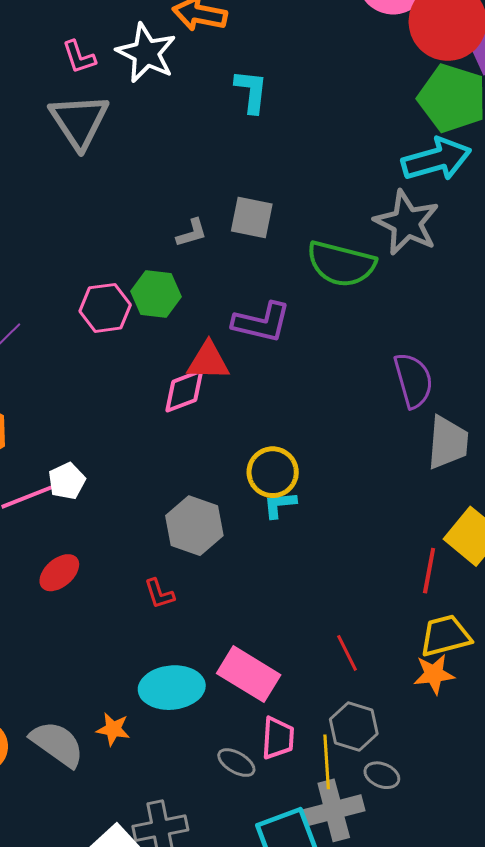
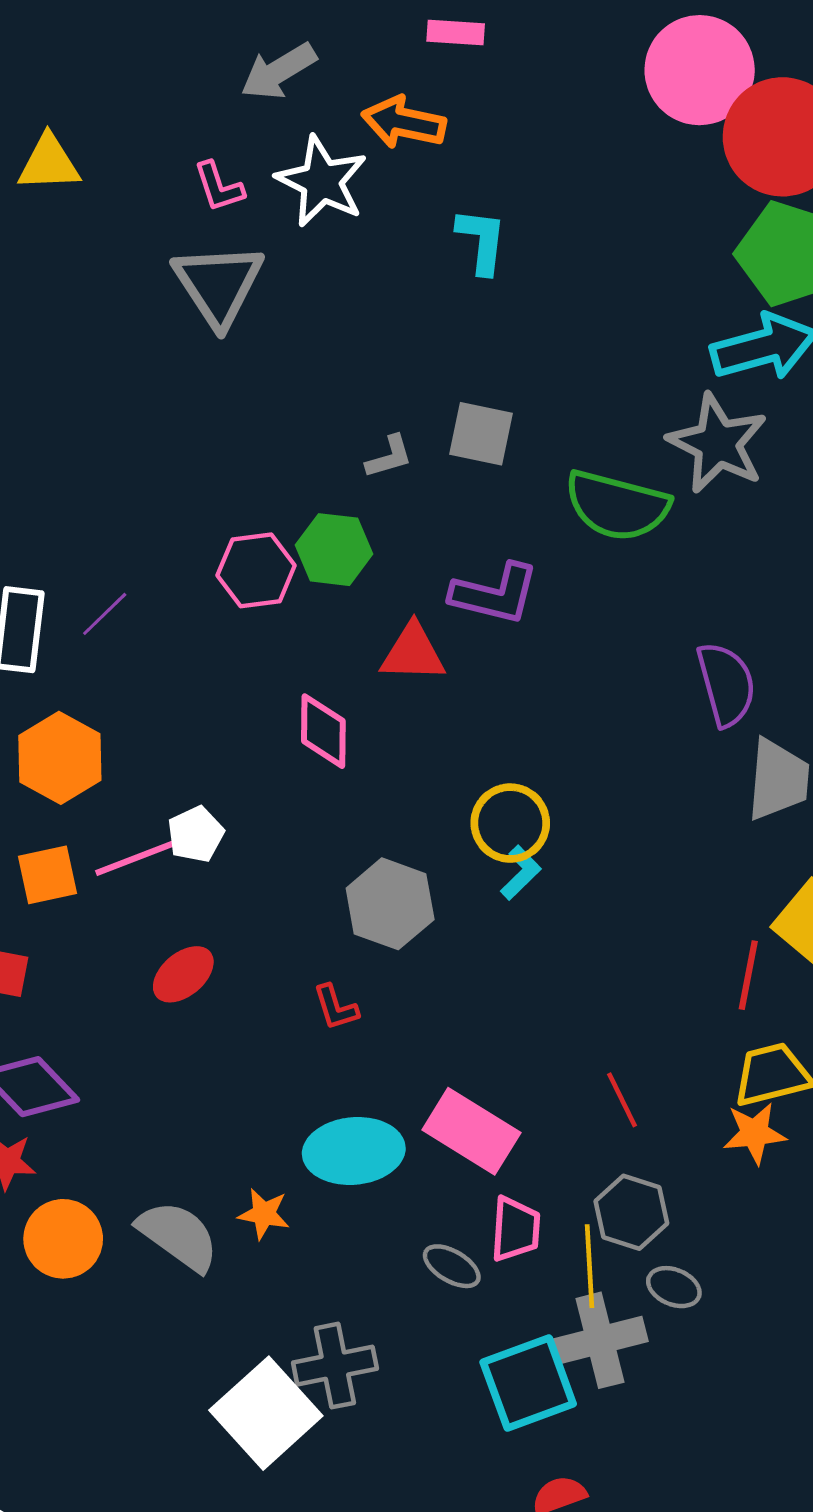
pink diamond: (184, 391) -> (323, 731), moved, turned -69
cyan L-shape: (280, 505) -> (521, 873), turned 141

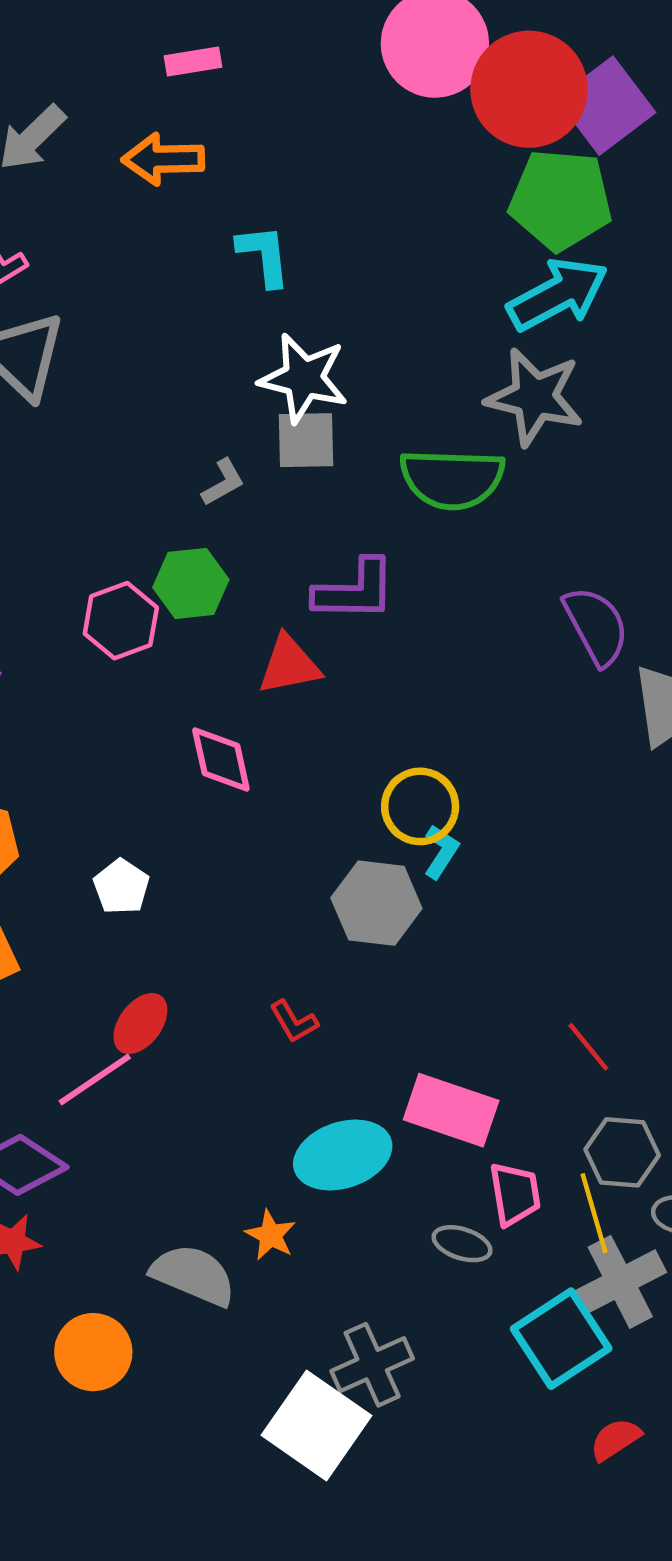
white star: (322, 181) -> (304, 378), moved
pink line: (136, 858) -> (95, 1080), moved
gray hexagon: (390, 904) -> (376, 903), moved
orange star: (264, 1214) -> (271, 1235), turned 30
orange circle: (63, 1239) -> (93, 1352), moved

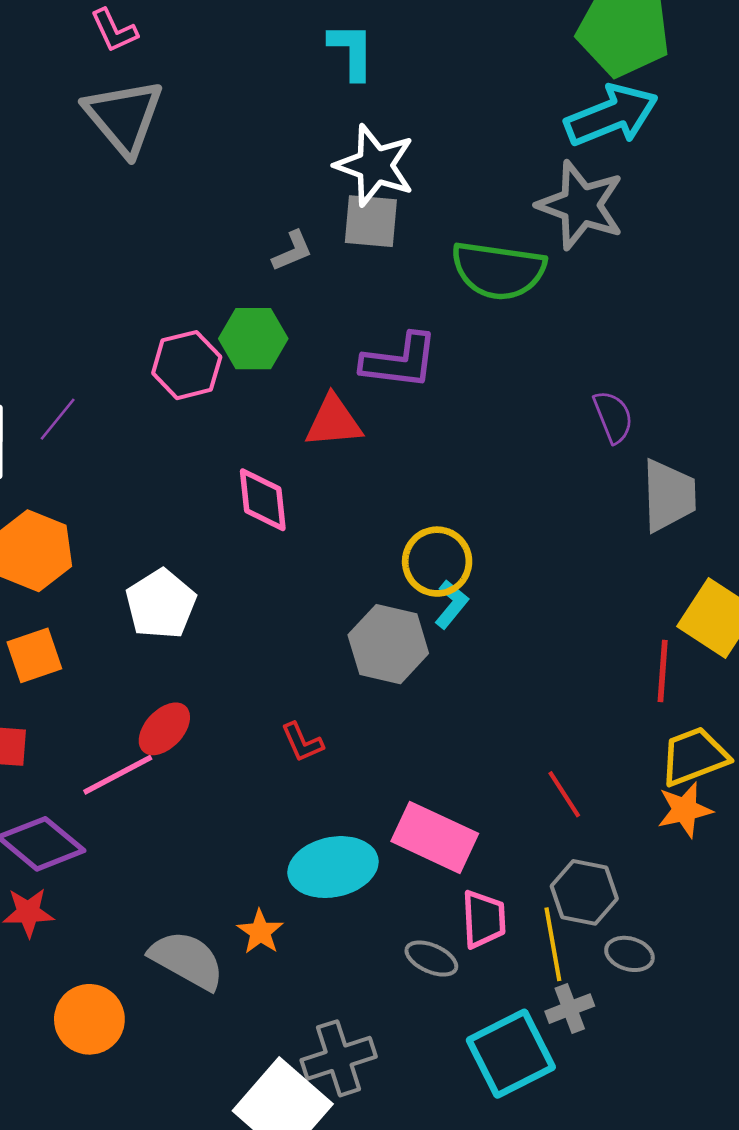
purple semicircle: (596, 626) -> (613, 417), size x0.7
white pentagon: (121, 887) -> (161, 604), size x1.4
gray cross: (620, 1282) -> (570, 1009), size x0.6

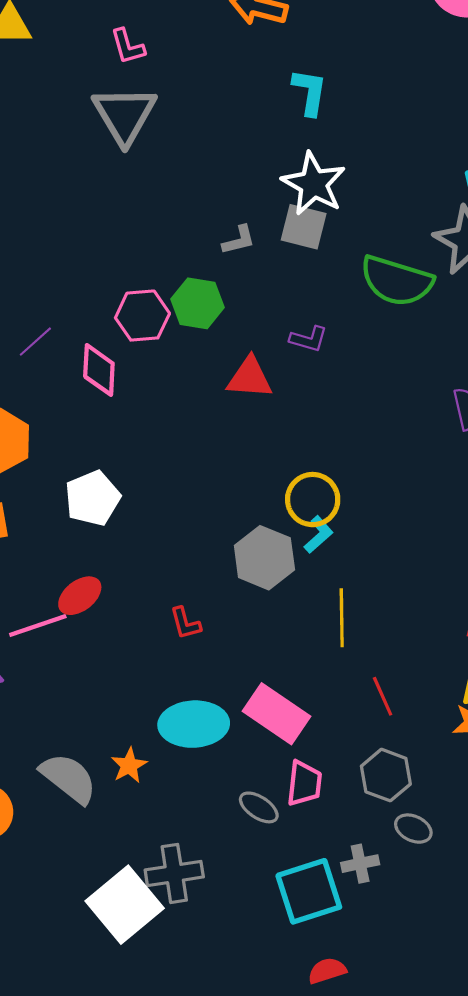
purple L-shape: (400, 361) -> (309, 339), size x0.6
pink diamond: (263, 500) -> (99, 370), moved
yellow line: (553, 944) -> (342, 618), moved

